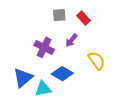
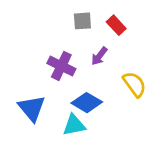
blue triangle: (23, 78) -> (32, 108), turned -30
cyan triangle: (43, 89) -> (74, 125), moved

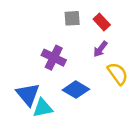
purple arrow: (99, 56) -> (100, 49), moved
cyan triangle: (74, 125) -> (43, 108), moved

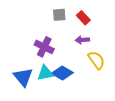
purple arrow: (100, 49) -> (82, 40), turned 48
cyan triangle: (43, 108) -> (45, 73), moved

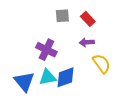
blue diamond: (62, 73) -> (66, 77), turned -50

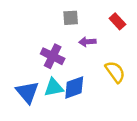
red rectangle: (88, 19) -> (117, 21), moved
purple arrow: (87, 42) -> (87, 42), moved

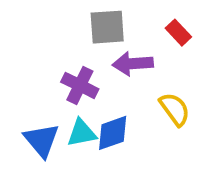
gray square: (71, 18) -> (107, 27), size x1.5
purple arrow: (87, 42) -> (133, 64), size x1.5

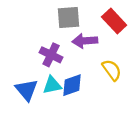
red rectangle: (178, 33) -> (114, 21), size x1.5

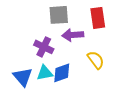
red rectangle: (114, 21) -> (98, 18), turned 35

